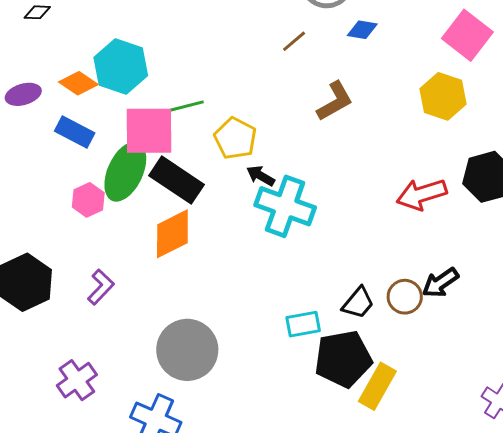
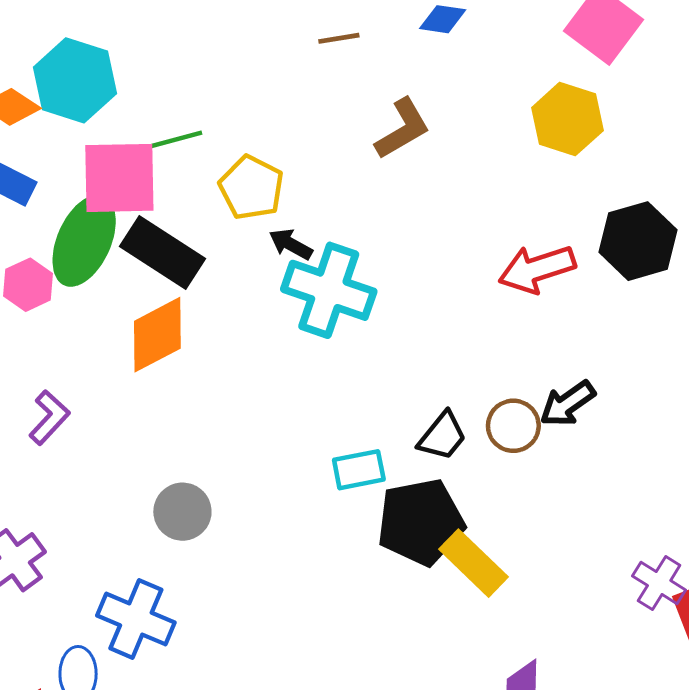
brown line: (294, 41) -> (339, 38), turned 32
gray circle: (187, 350) -> (182, 512), size x0.6
yellow rectangle: (377, 386) -> (474, 563), turned -75

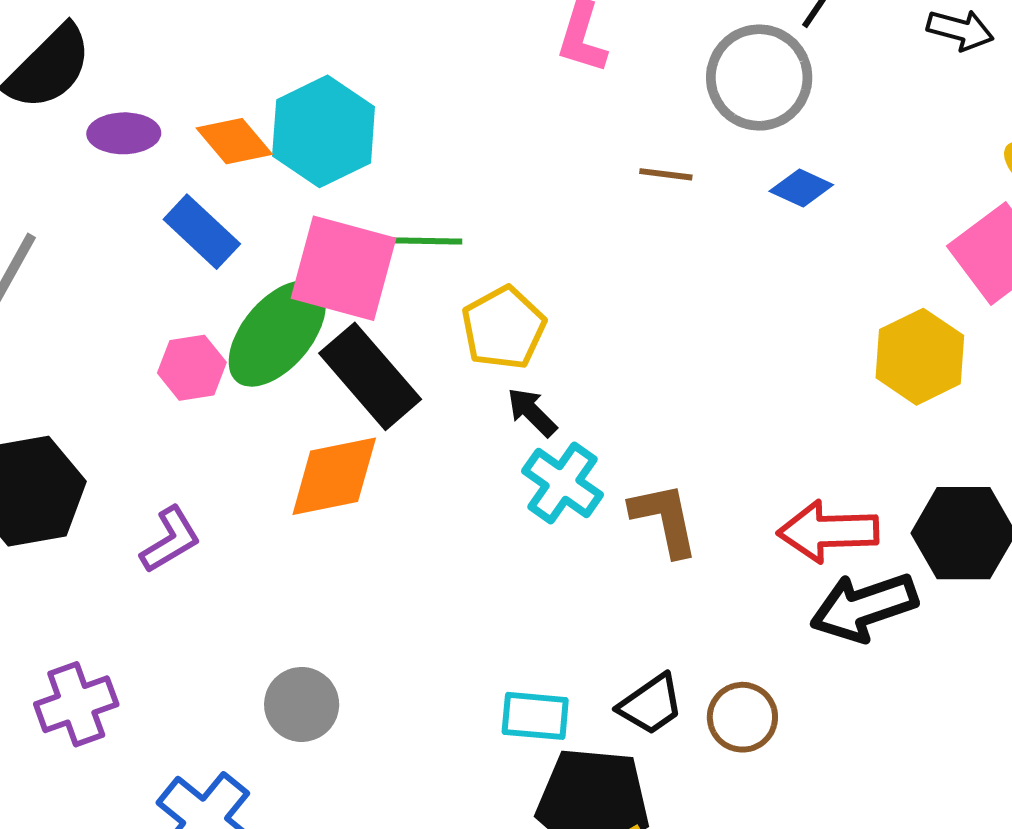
brown L-shape: (403, 129) -> (664, 519), moved, turned -88
cyan cross: (329, 290) -> (563, 483), size x0.7
black arrow: (568, 404) -> (864, 607), moved, size x1.4

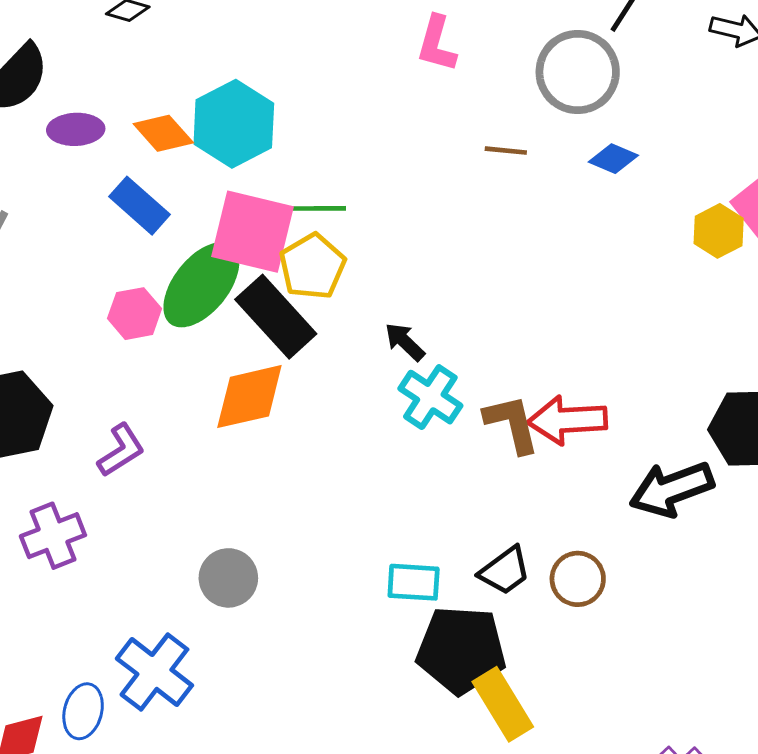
yellow pentagon: (504, 328) -> (312, 266), moved
yellow hexagon: (920, 357) -> (719, 231), moved, size x0.7
red arrow: (828, 531) -> (567, 420), moved
purple cross: (76, 704) -> (53, 536), moved

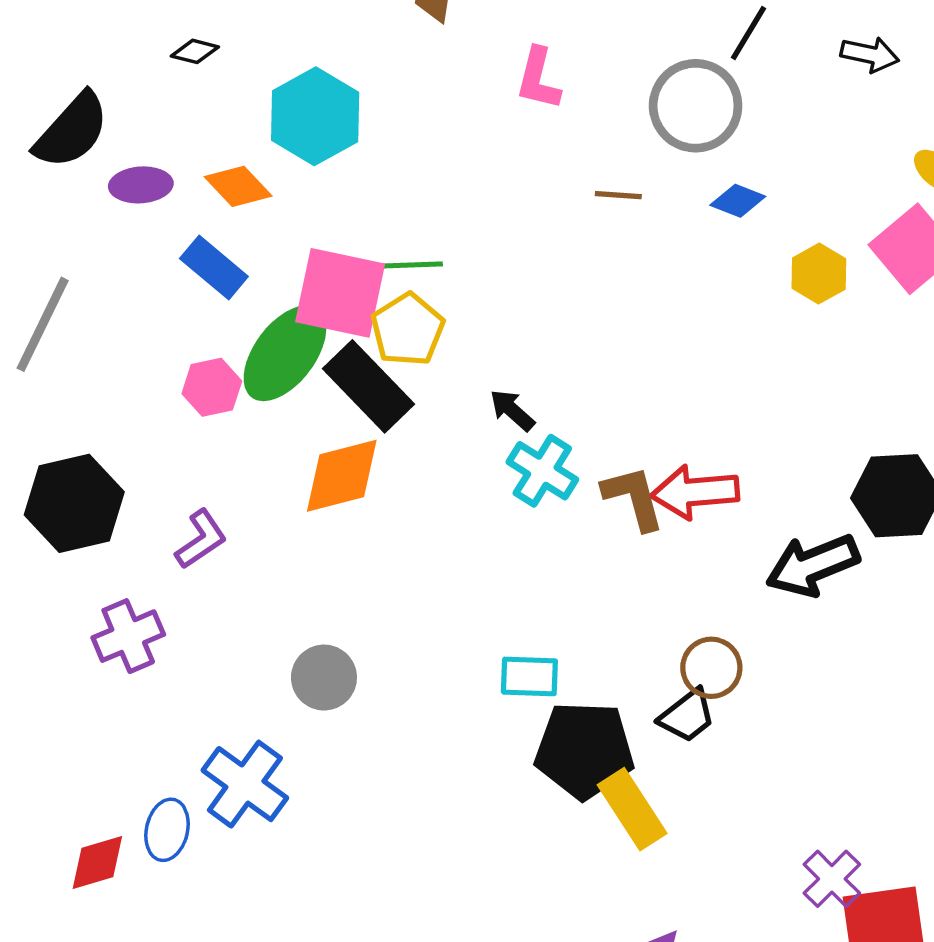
cyan hexagon: (234, 124) -> (315, 116), moved
yellow hexagon: (719, 231) -> (819, 274), moved
black trapezoid: (505, 571) -> (687, 716), moved

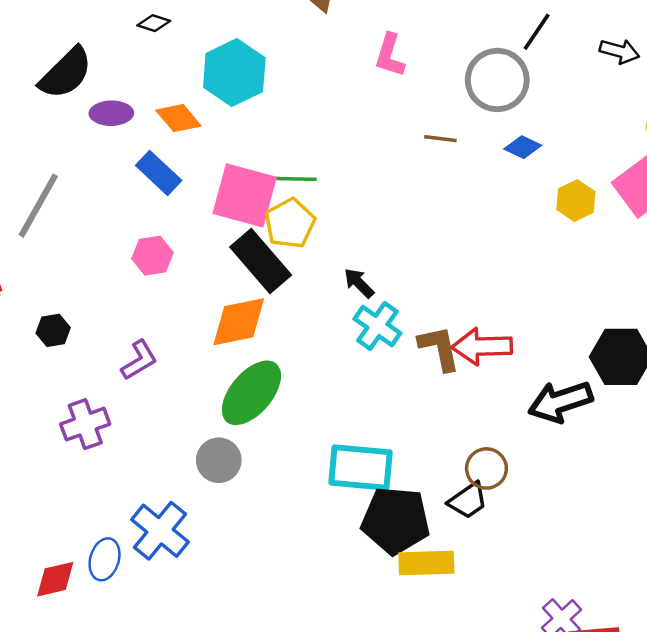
green ellipse: (285, 353) -> (251, 393), moved
black hexagon: (74, 503) -> (53, 330), size x0.5
cyan rectangle: (529, 676) -> (361, 467), size x1.6
yellow rectangle: (632, 809) -> (426, 563), turned -62

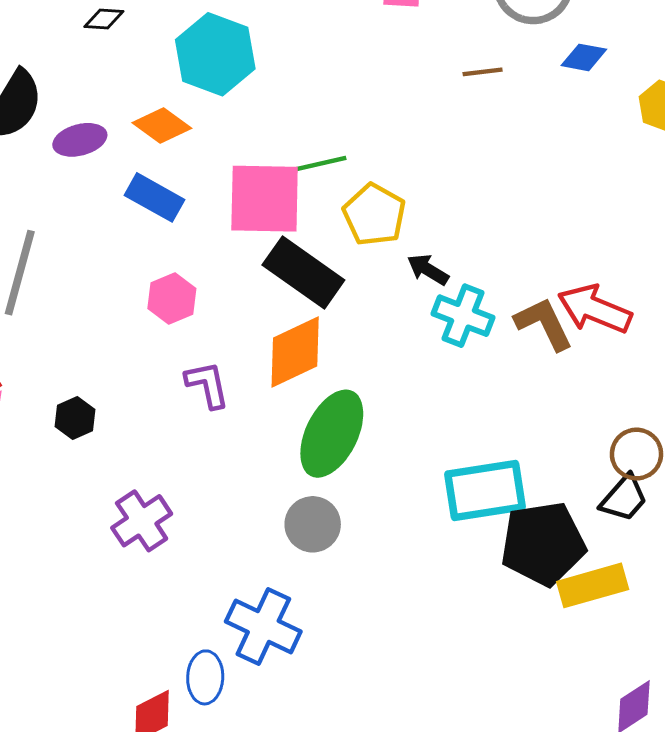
yellow pentagon: (290, 223) -> (374, 215), moved
red arrow: (482, 347) -> (595, 309), turned 38
purple L-shape: (139, 360) -> (207, 385), moved, turned -57

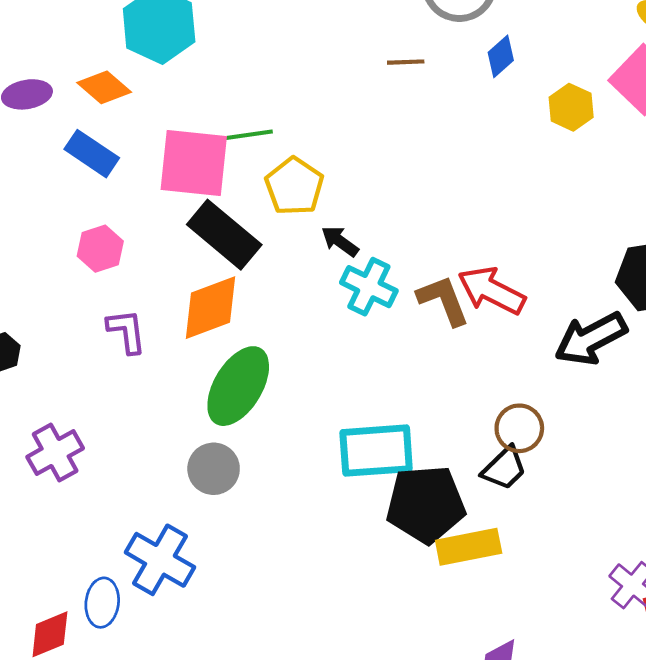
blue diamond: (584, 57) -> (501, 56), turned -57

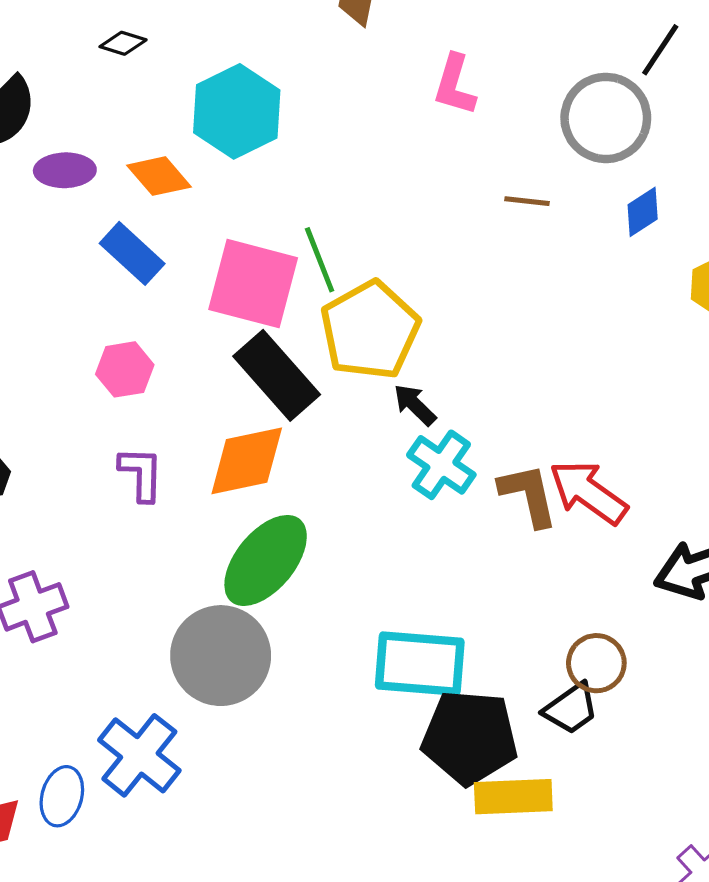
green line: (245, 135) -> (320, 260), turned 68
yellow pentagon: (294, 186) -> (370, 330), size x1.4
gray circle: (214, 469) -> (221, 656), size x1.6

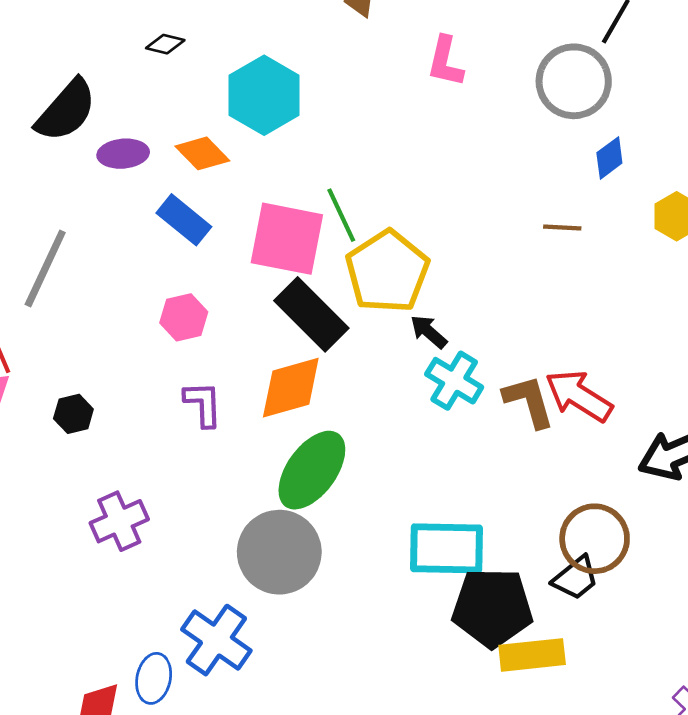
brown line: (527, 201) -> (562, 227), moved
brown circle: (596, 663) -> (595, 539), size x1.4

